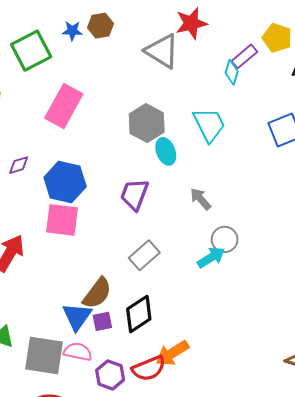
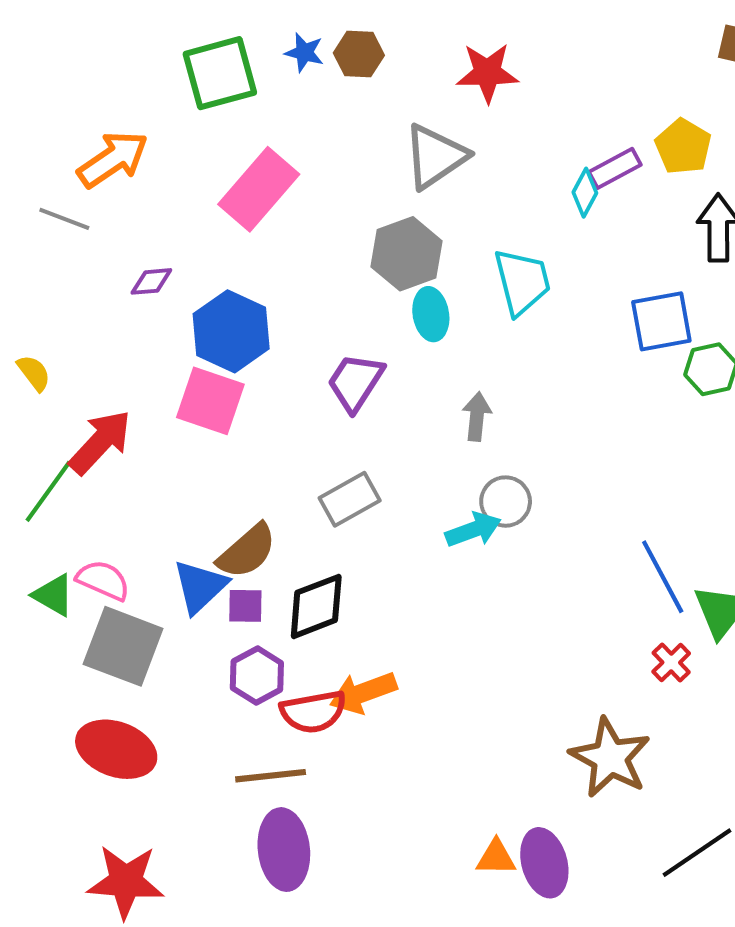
red star: (191, 23) -> (487, 73), moved
gray triangle: (162, 51) -> (435, 156), moved, turned 42
gray arrow: (201, 199) -> (477, 417), turned 35
pink semicircle: (78, 352) -> (103, 580), moved
purple hexagon: (110, 375) -> (257, 675), moved

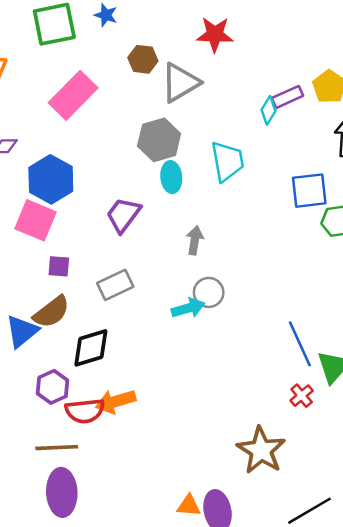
brown hexagon: (359, 54) -> (143, 59), moved
purple square: (245, 606) -> (59, 266), moved

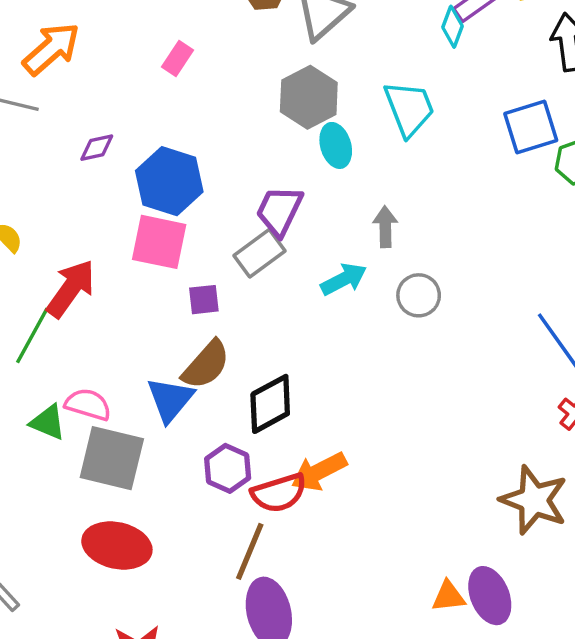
pink rectangle: (73, 95) -> (177, 59), size x0.5
gray rectangle: (115, 285) -> (260, 253), moved
cyan arrow: (188, 308) -> (344, 279), moved
brown line: (57, 448) -> (250, 551), turned -54

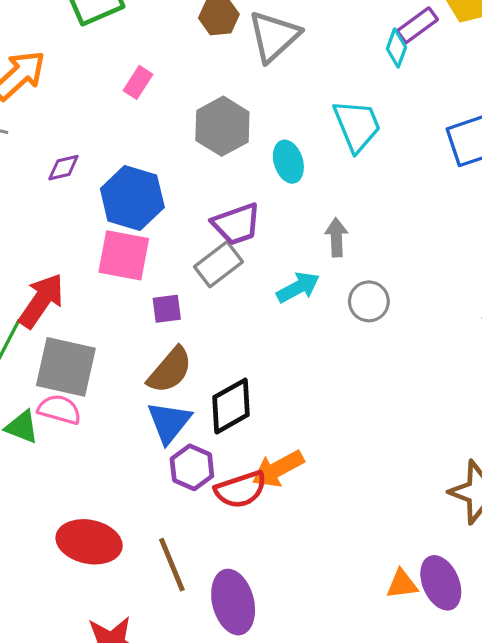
gray hexagon: (309, 97) -> (222, 126), moved
purple trapezoid: (279, 211) -> (236, 224), turned -134
blue triangle: (170, 400) -> (169, 422), moved
gray square: (112, 458) -> (66, 367), moved
brown line: (250, 551) -> (172, 565), moved, turned -44

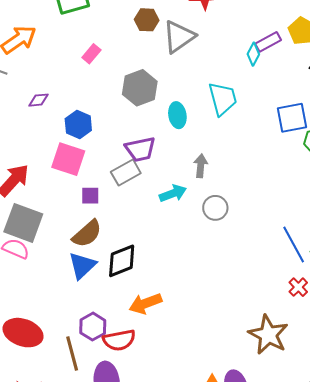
blue hexagon: (132, 198) -> (78, 125), size x0.7
purple hexagon: (192, 467) -> (93, 327), moved
red semicircle: (241, 490) -> (119, 340), moved

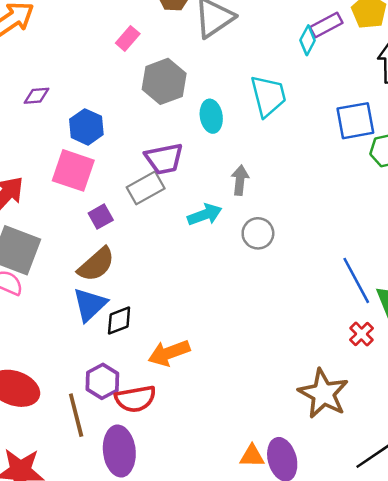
pink rectangle: (91, 54) -> (128, 38), moved
purple square: (90, 196) -> (101, 217), turned -30
black diamond: (122, 261) -> (119, 320), moved, size x0.7

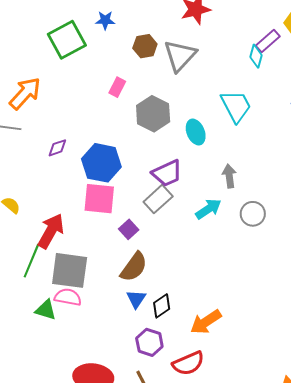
blue hexagon: (86, 127) -> (101, 163), size x1.4
blue triangle: (90, 305) -> (136, 299), size x0.7
purple hexagon: (102, 381) -> (149, 342), moved

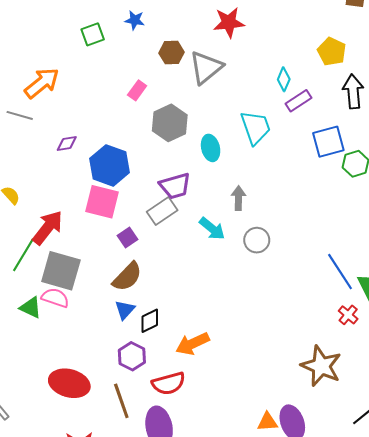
green square: (67, 40) -> (93, 34), size x0.6
purple rectangle: (268, 41) -> (299, 101), moved
cyan arrow: (208, 209) -> (212, 229), turned 64

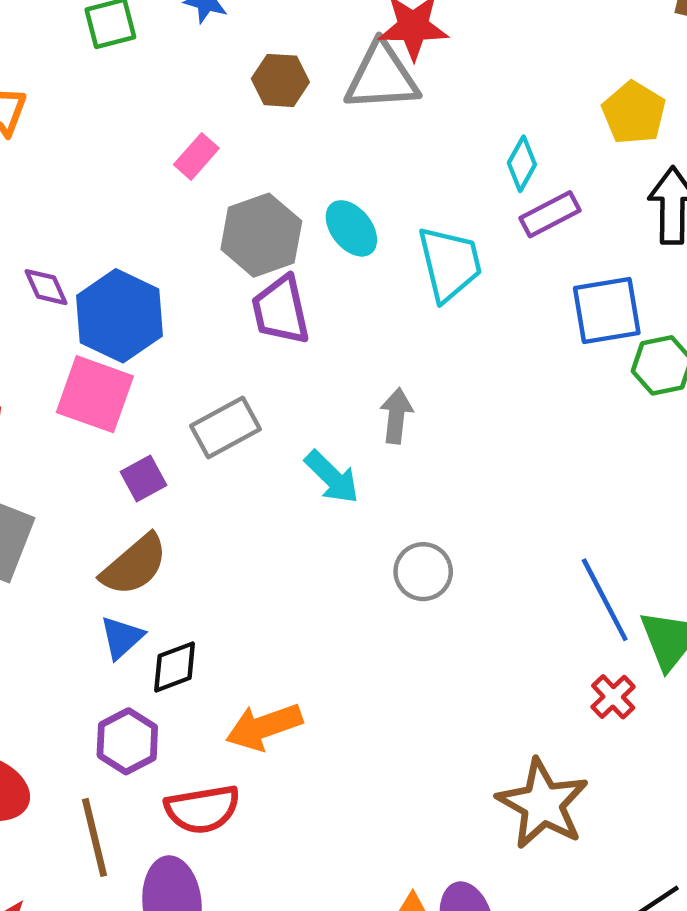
gray triangle: (206, 67) -> (382, 77), moved, turned 30
purple diamond: (67, 143) -> (46, 287), moved, turned 70
cyan ellipse: (211, 148) -> (351, 228), moved, turned -30
purple trapezoid: (175, 186) -> (281, 310), moved, turned 88
gray circle: (257, 240) -> (423, 572), moved

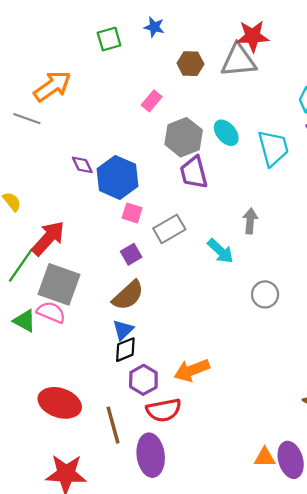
pink square: (95, 394) -> (132, 213), moved, size x0.6
black diamond: (175, 667) -> (125, 350), moved
purple hexagon: (127, 741) -> (143, 380), moved

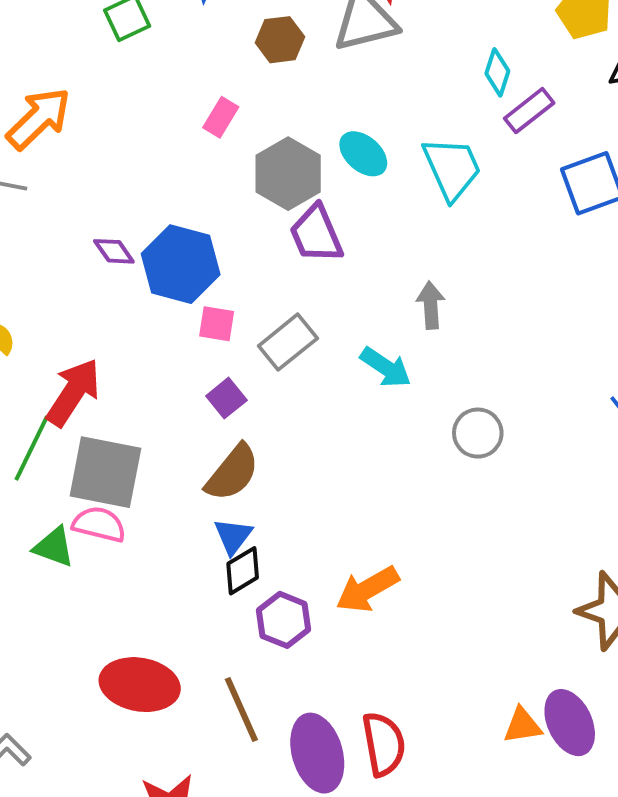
red semicircle: (164, 410) -> (384, 744), moved, turned -80

